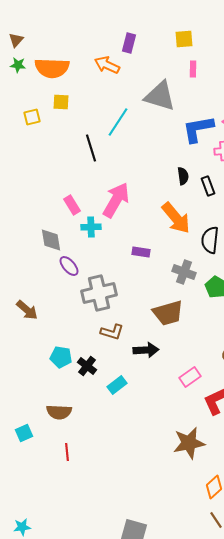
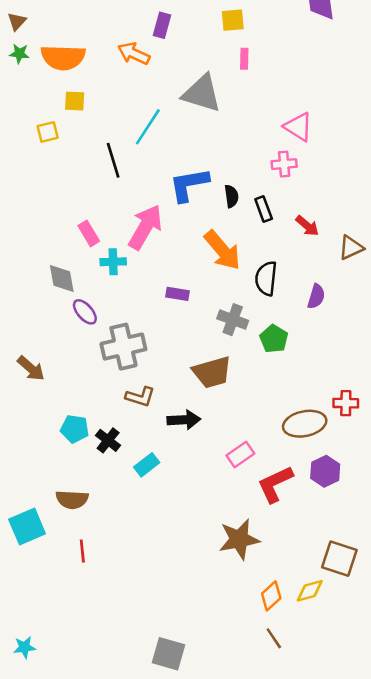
yellow square: (32, 117) -> (48, 132), moved
blue L-shape: (198, 129) -> (189, 185), moved
cyan square: (24, 433) -> (27, 526), size x1.6

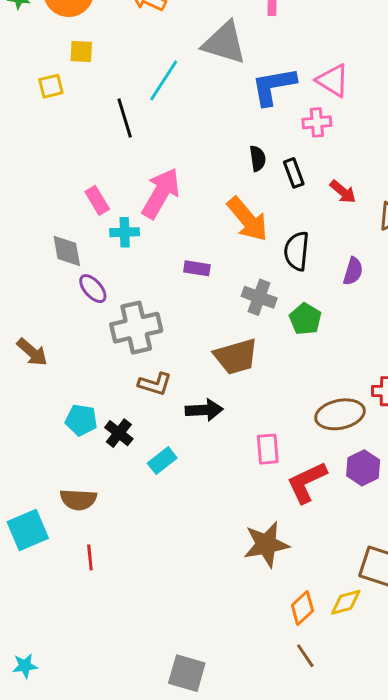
blue L-shape: (189, 185) -> (274, 86), moved
pink rectangle: (240, 455) -> (268, 449), turned -60

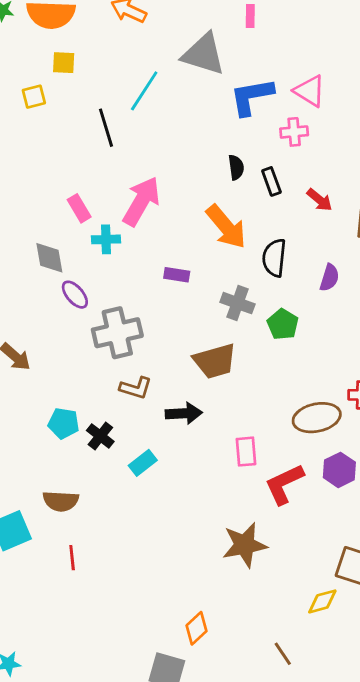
orange diamond: (302, 608) -> (197, 628), moved

